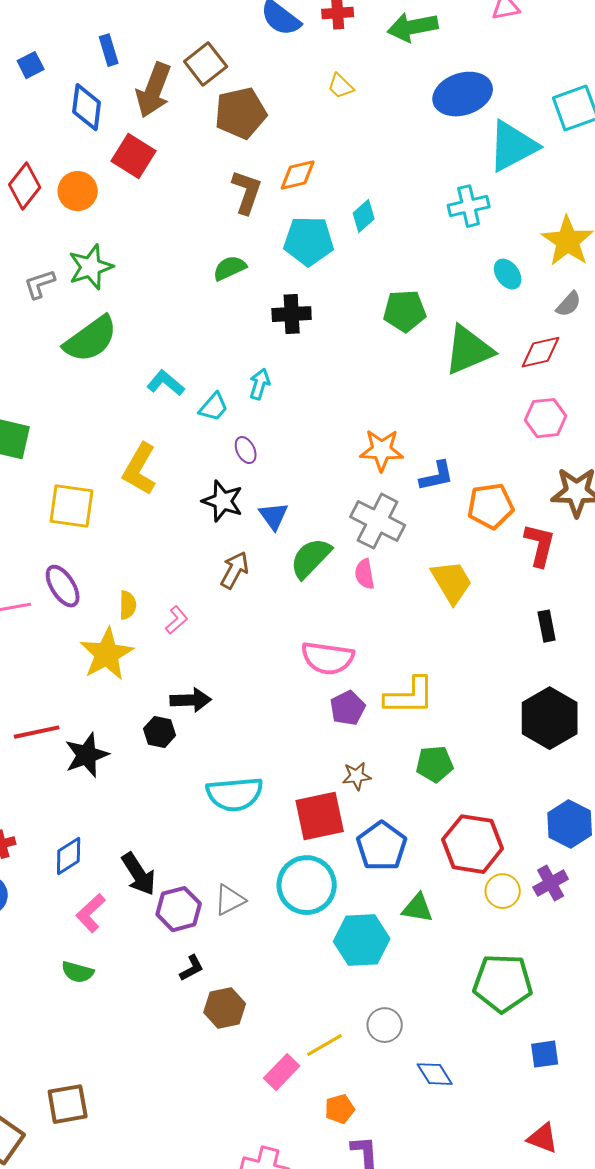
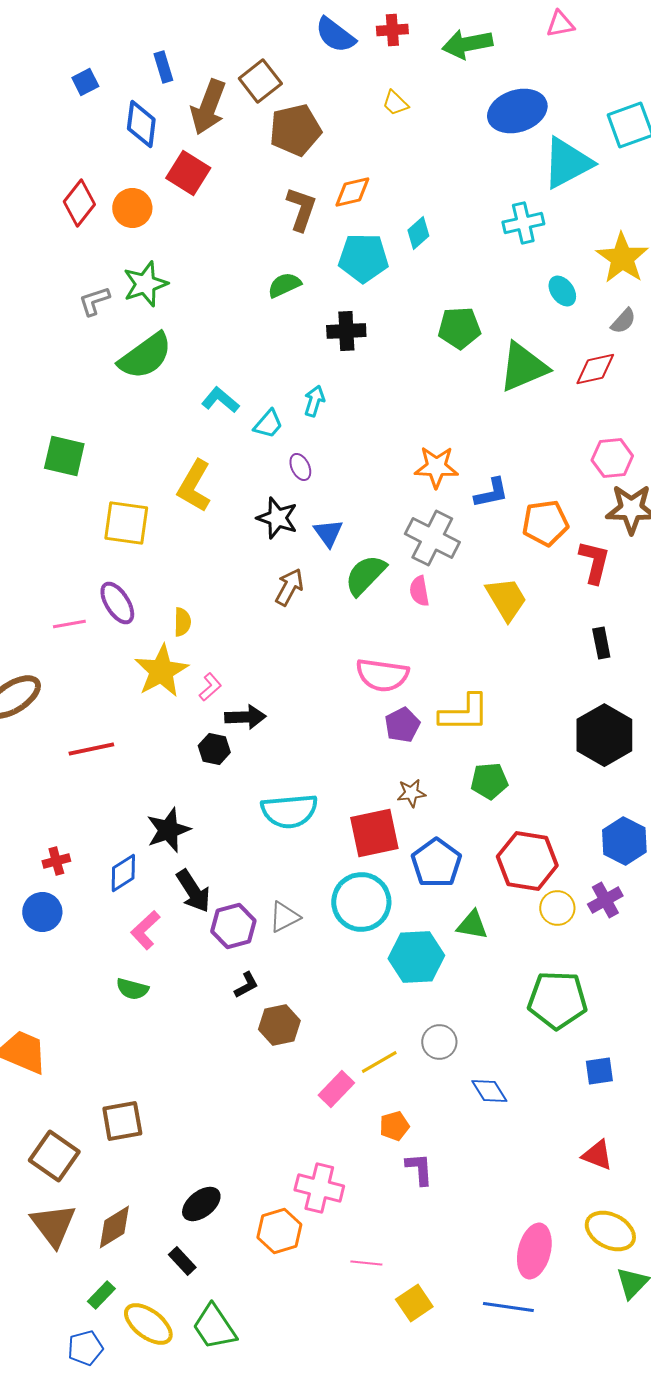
pink hexagon: (546, 418) -> (612, 458), moved
pink L-shape: (177, 620) -> (210, 687), moved
black star: (87, 755) -> (168, 830), moved

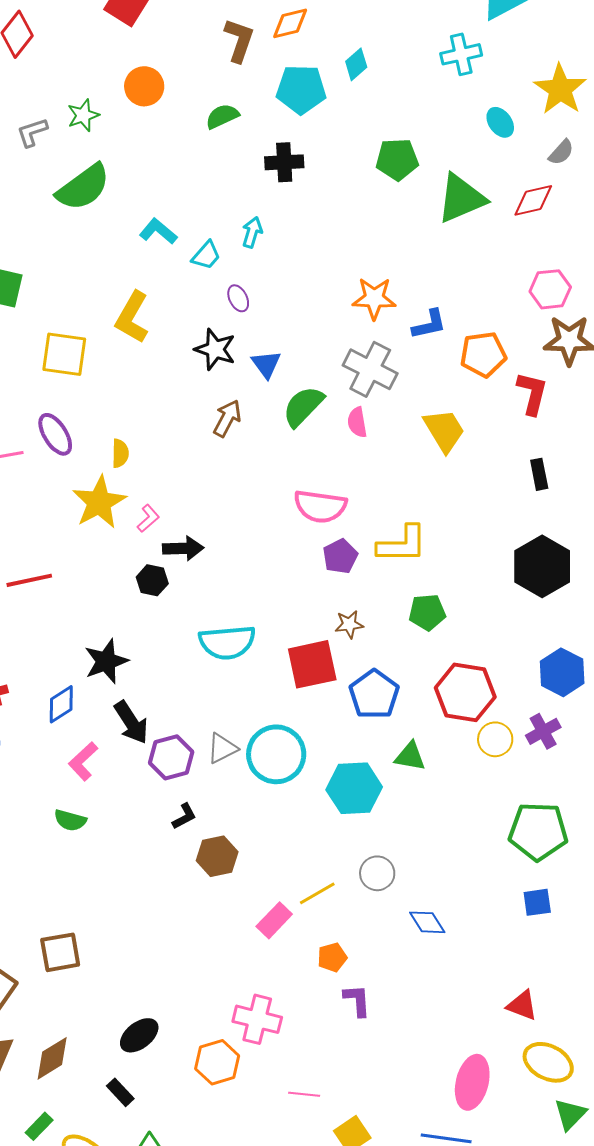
orange circle: (132, 208) -> (144, 86), moved
green star: (145, 284) -> (83, 115), size x0.7
cyan circle: (361, 902) -> (276, 754), moved
green pentagon: (557, 1000) -> (538, 831), moved
red triangle: (597, 1155) -> (522, 1005), moved

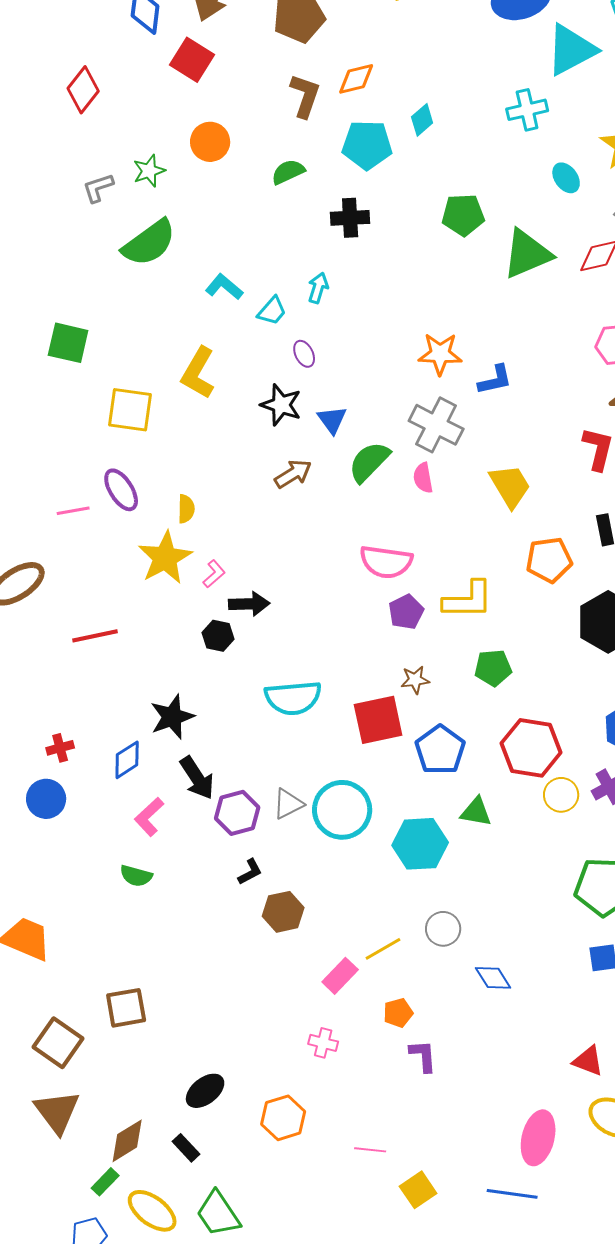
orange pentagon: (483, 354) -> (549, 560), moved
brown arrow: (227, 418) -> (293, 474), turned 30
pink cross: (257, 1019) -> (323, 1043), moved, size x0.6
brown diamond: (52, 1058) -> (127, 1141), moved

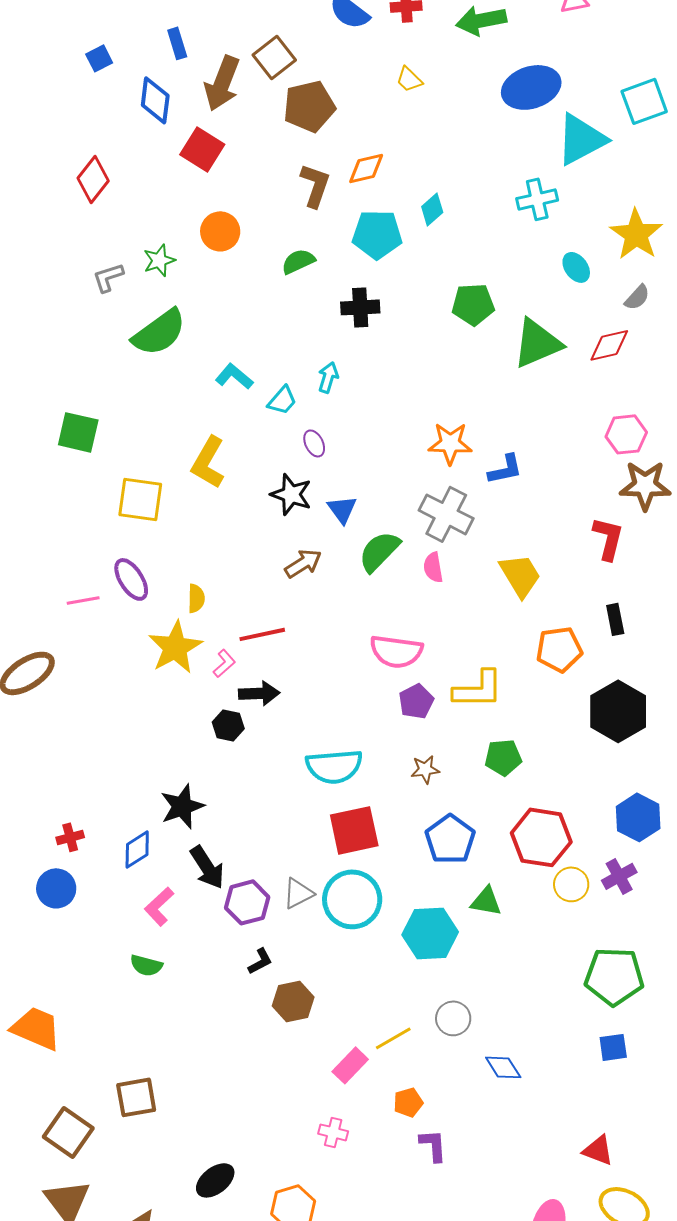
red line: (95, 636) -> (262, 634), moved
cyan semicircle: (293, 698) -> (334, 766), moved
red square: (378, 720) -> (354, 830), moved

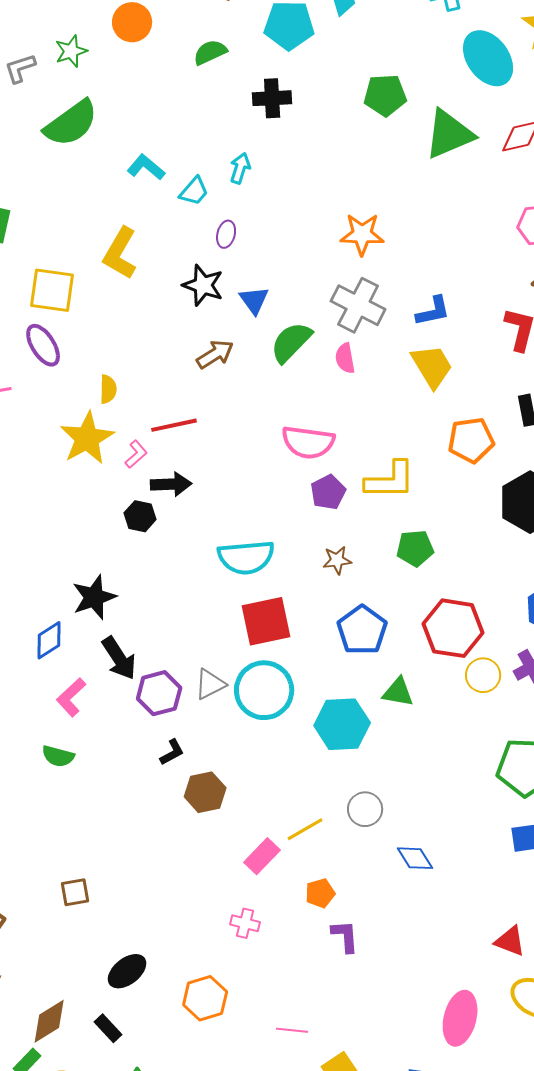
cyan ellipse: (576, 267) -> (488, 58), size x1.8
purple ellipse: (314, 443) -> (226, 234), turned 40
blue L-shape: (505, 469) -> (433, 311), moved
purple ellipse: (131, 579) -> (43, 345), moved
brown square: (136, 1097) -> (75, 892), moved, size x0.7

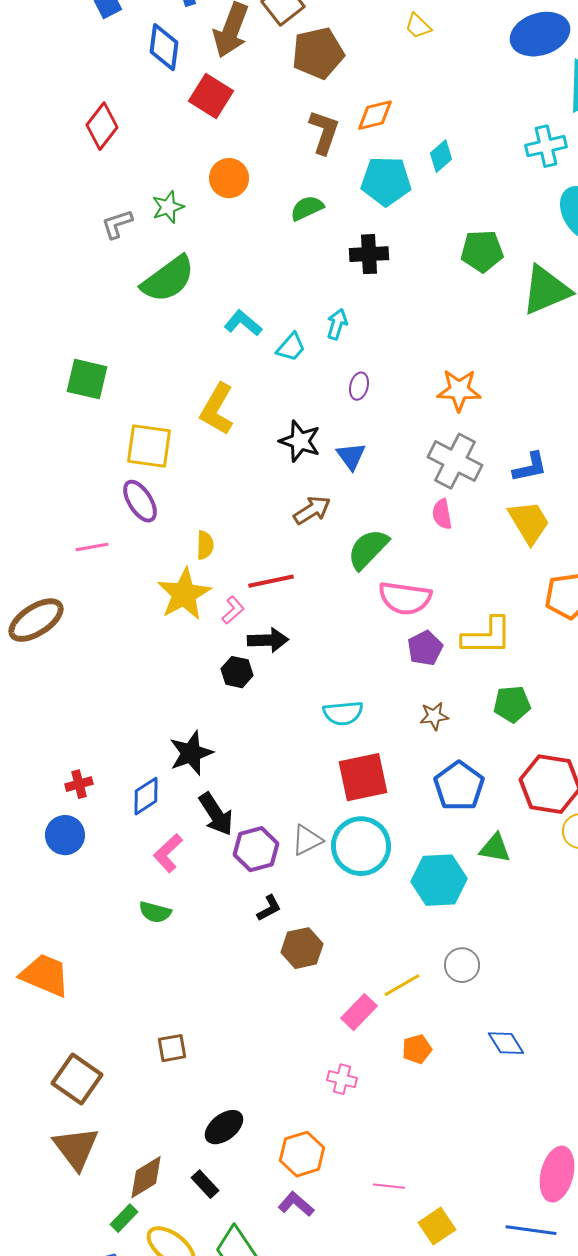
purple ellipse: (226, 234) -> (359, 386), moved
green semicircle: (291, 342) -> (368, 549), moved
cyan semicircle: (246, 557) -> (343, 713), size x0.7
blue diamond: (415, 858) -> (506, 1043), moved
purple L-shape: (345, 936) -> (296, 1204), moved, turned -45

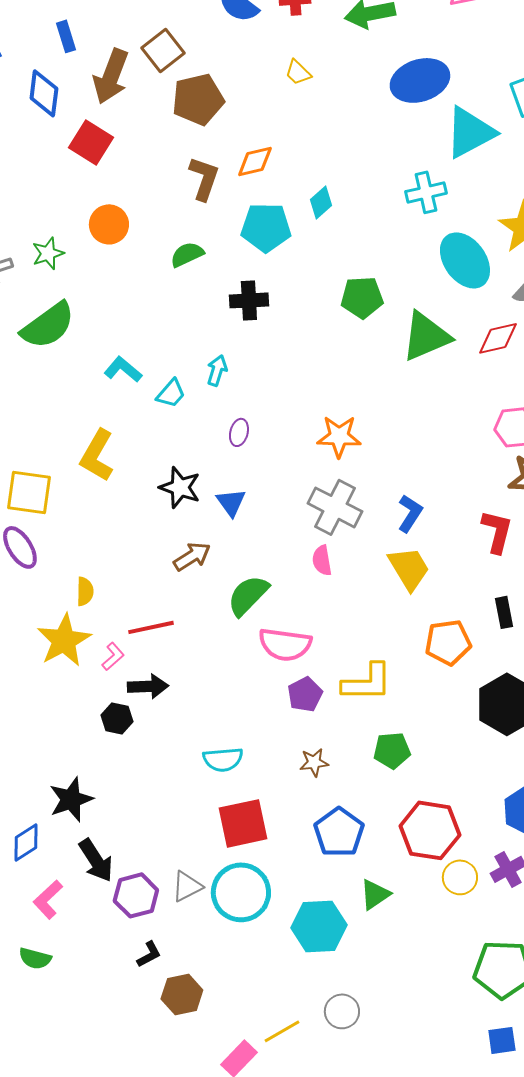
blue L-shape: (530, 467) -> (410, 513), turned -45
green triangle: (495, 848) -> (375, 894), turned -44

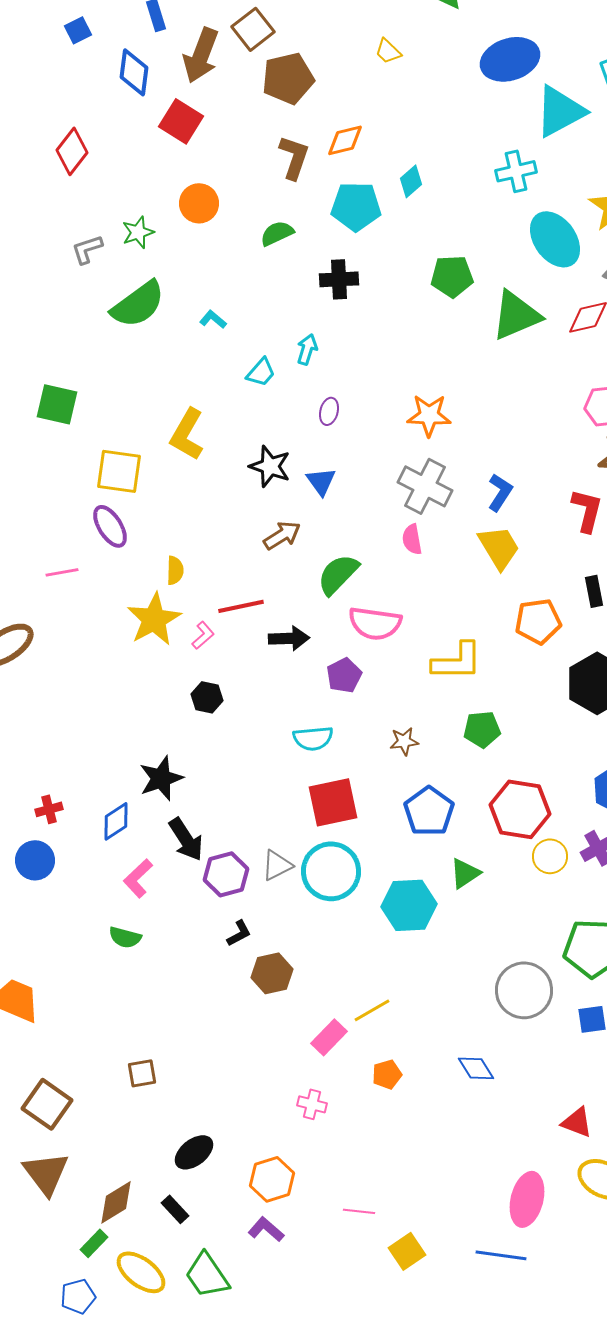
cyan L-shape: (123, 369) -> (213, 319), moved, size x0.7
black arrow: (148, 686) -> (289, 638), moved
purple pentagon: (305, 694) -> (344, 675), moved
gray circle: (342, 1011) -> (524, 990), moved, size x1.6

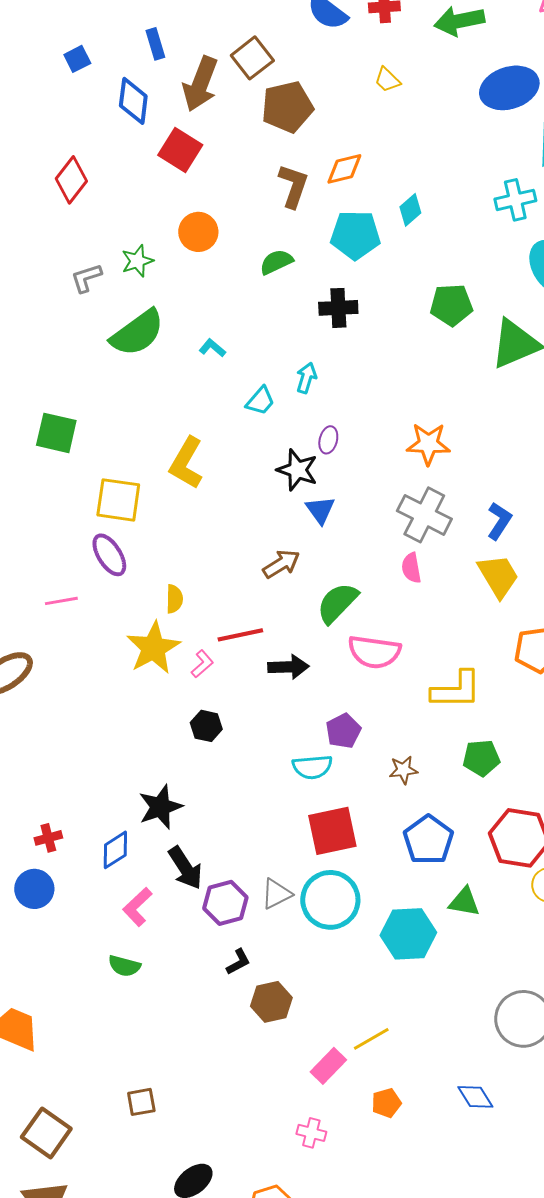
black star: (270, 466) -> (297, 470), moved
purple pentagon: (344, 675) -> (343, 731), moved
green triangle: (465, 873) -> (464, 902), turned 44

